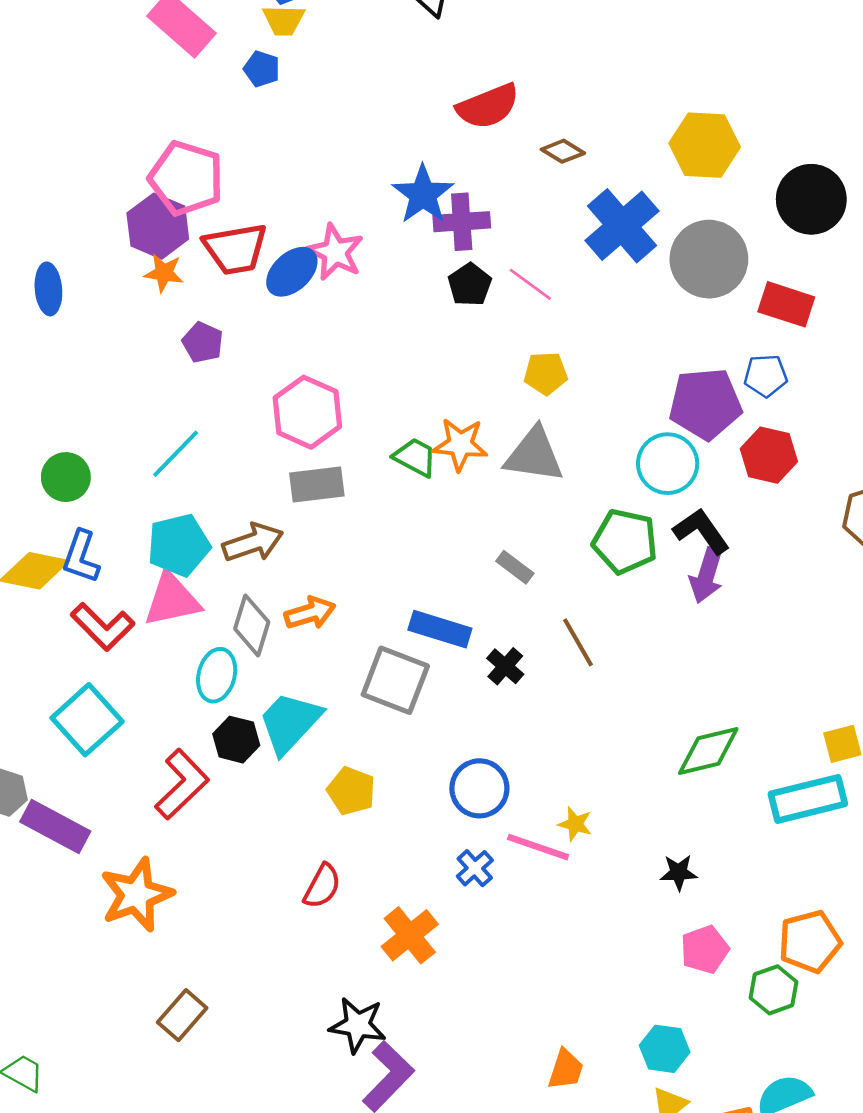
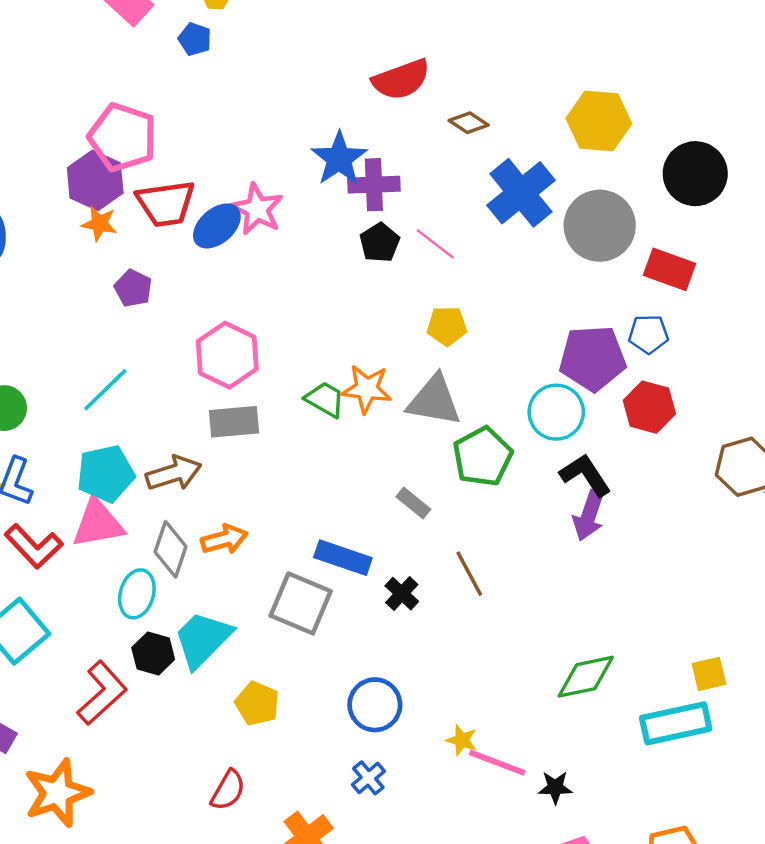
green pentagon: (625, 541) -> (483, 457), moved, turned 30
pink line: (538, 847) -> (497, 763), moved

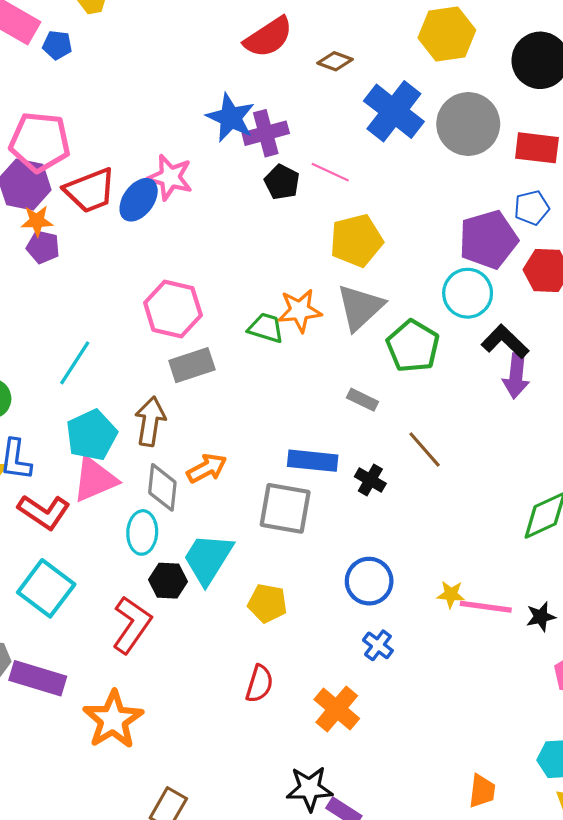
blue pentagon: (195, 39) -> (57, 45), moved
purple pentagon: (133, 288) -> (43, 247), moved
yellow pentagon: (447, 326) -> (356, 241), size x1.5
gray triangle: (434, 401) -> (360, 307), turned -40
brown arrow: (174, 473) -> (150, 421), turned -51

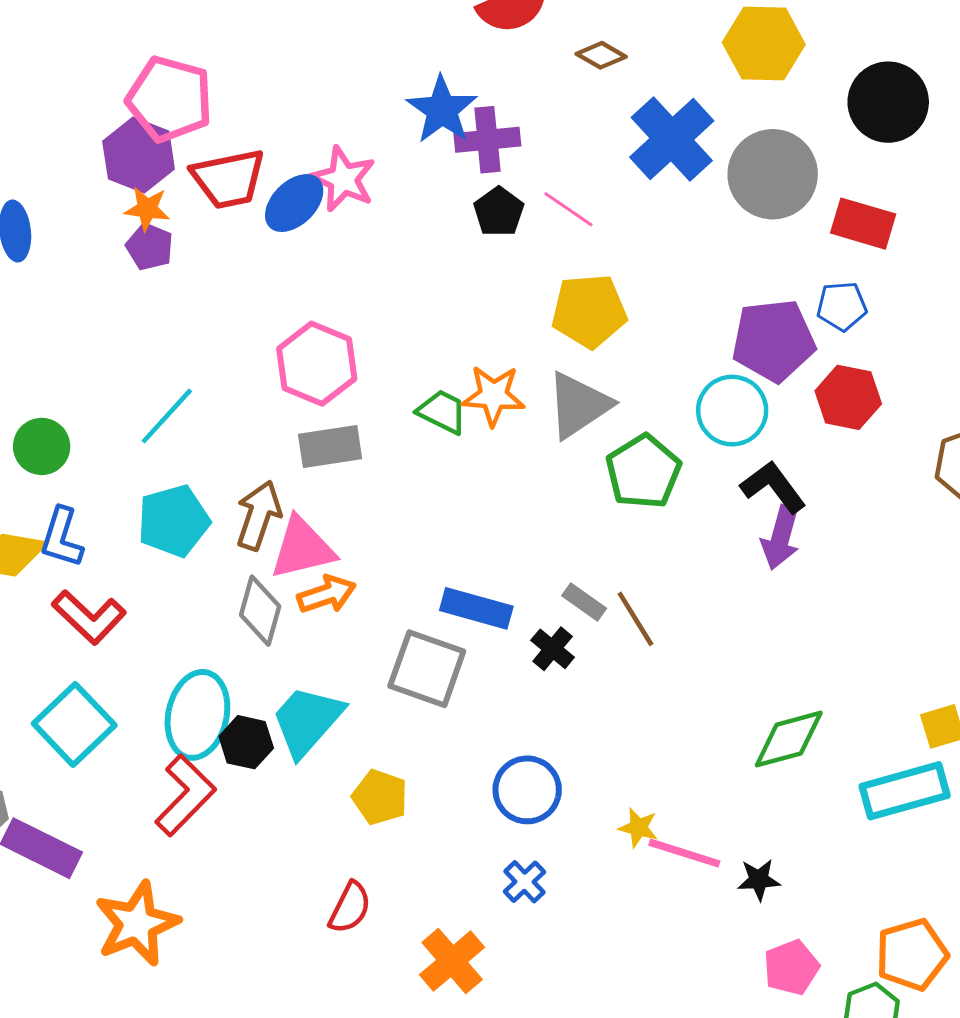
gray rectangle: (362, 400) -> (584, 602), moved
pink triangle: (95, 479) -> (302, 548), moved
cyan ellipse: (142, 532) -> (197, 715), moved, size x1.4

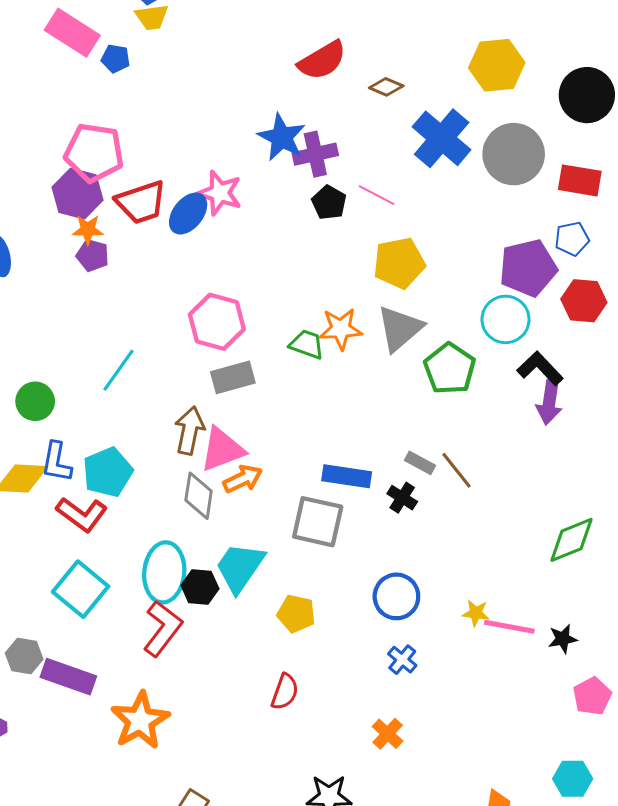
cyan pentagon: (173, 521) -> (108, 472), moved
orange cross: (452, 961) -> (388, 734), moved, size x0.7

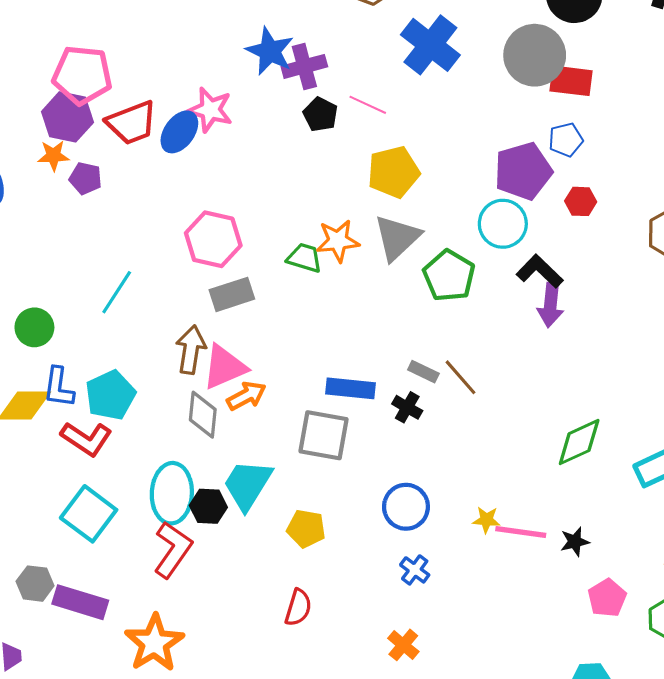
gray circle: (514, 154) -> (535, 55), moved
orange star: (88, 230) -> (54, 156), moved
red hexagon: (584, 301) -> (581, 201), size x0.7

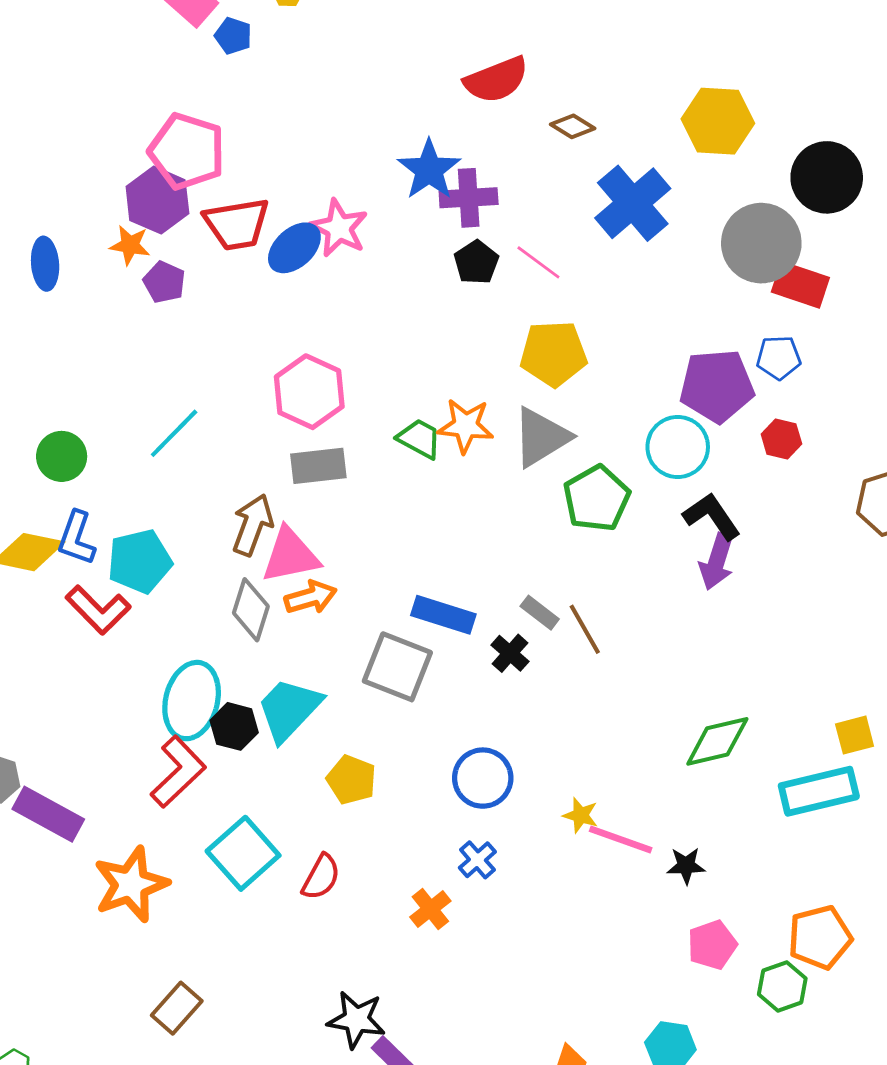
cyan square: (89, 514) -> (243, 853), moved
orange cross: (403, 645) -> (430, 909), moved

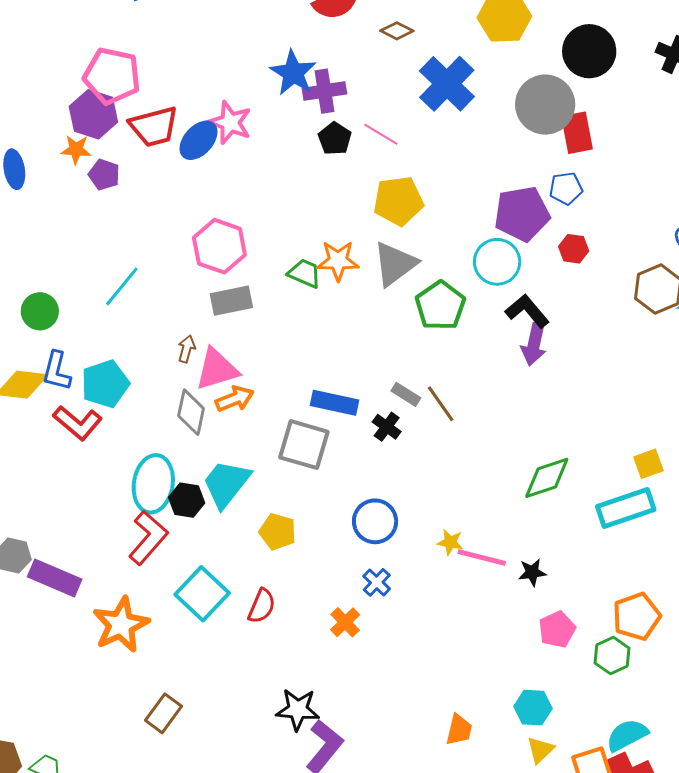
red rectangle: (800, 285) -> (577, 133), turned 66
brown arrow: (253, 525) -> (186, 349), size x0.6

